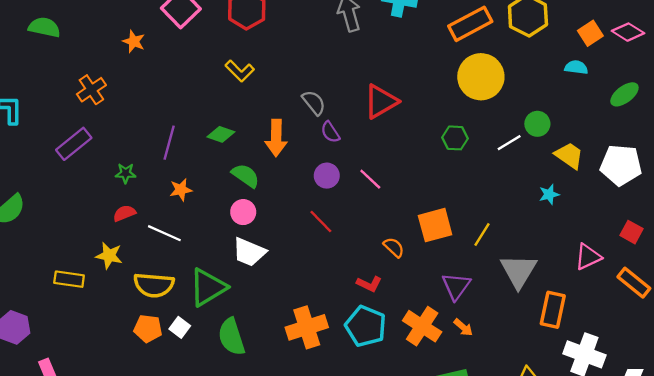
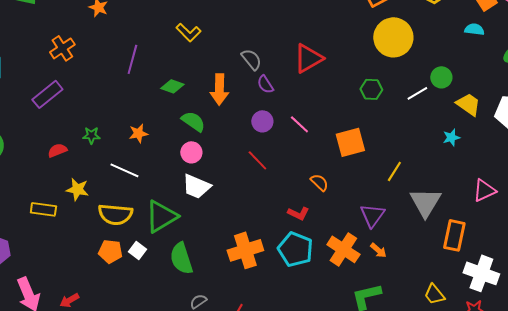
purple line: (169, 143) -> (132, 59), moved
green star: (126, 173) -> (91, 135), moved
red semicircle: (124, 213) -> (57, 150), moved
orange square: (435, 225) -> (350, 142), moved

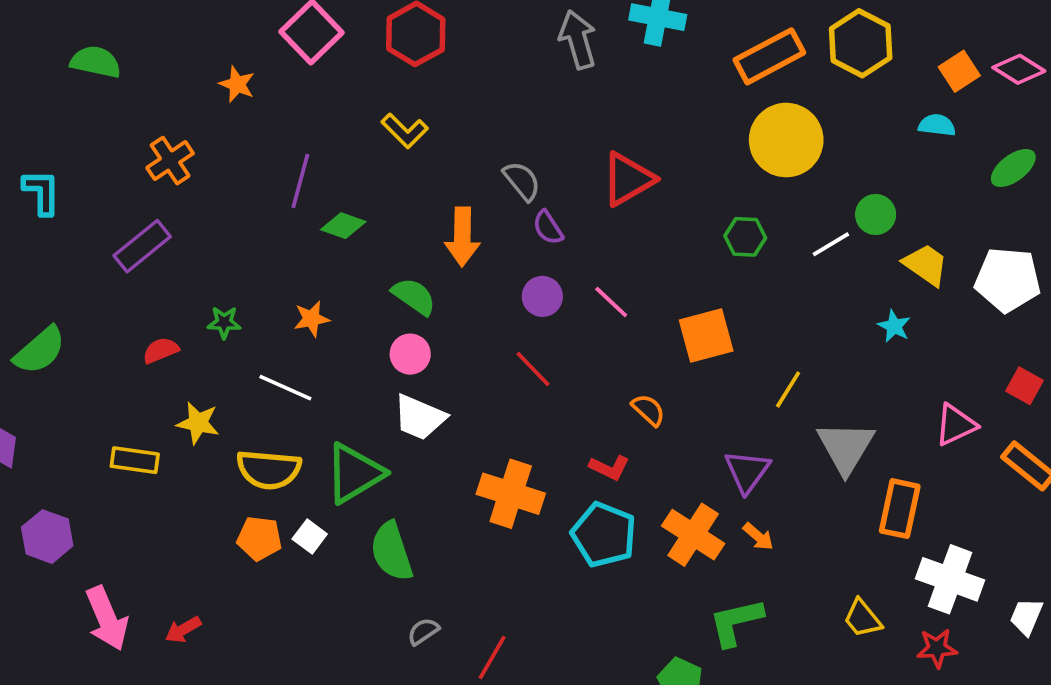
green diamond: (172, 86) -> (343, 226), moved
cyan star: (451, 137) -> (894, 326), turned -30
orange cross: (245, 250) -> (511, 494), moved, turned 36

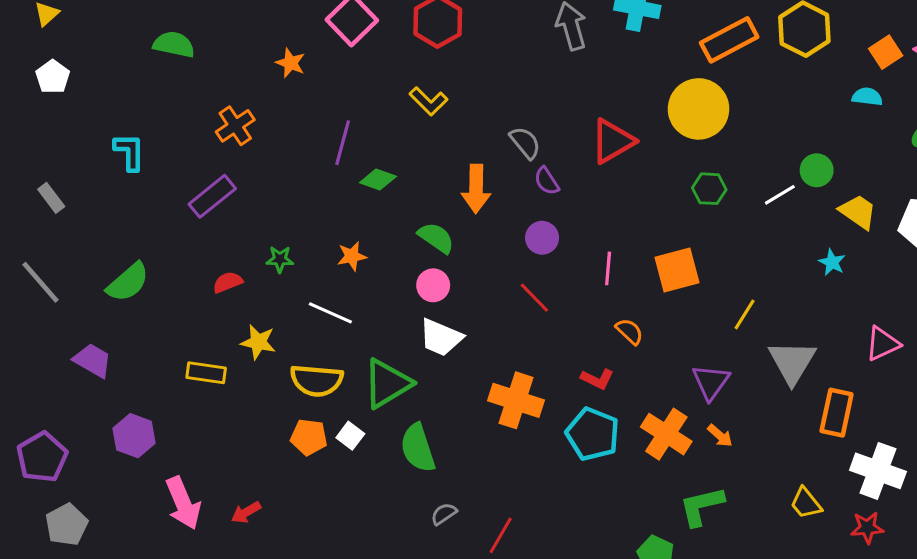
yellow circle: (786, 140) -> (699, 109), moved
pink line: (611, 302) -> (608, 268), moved, turned 52

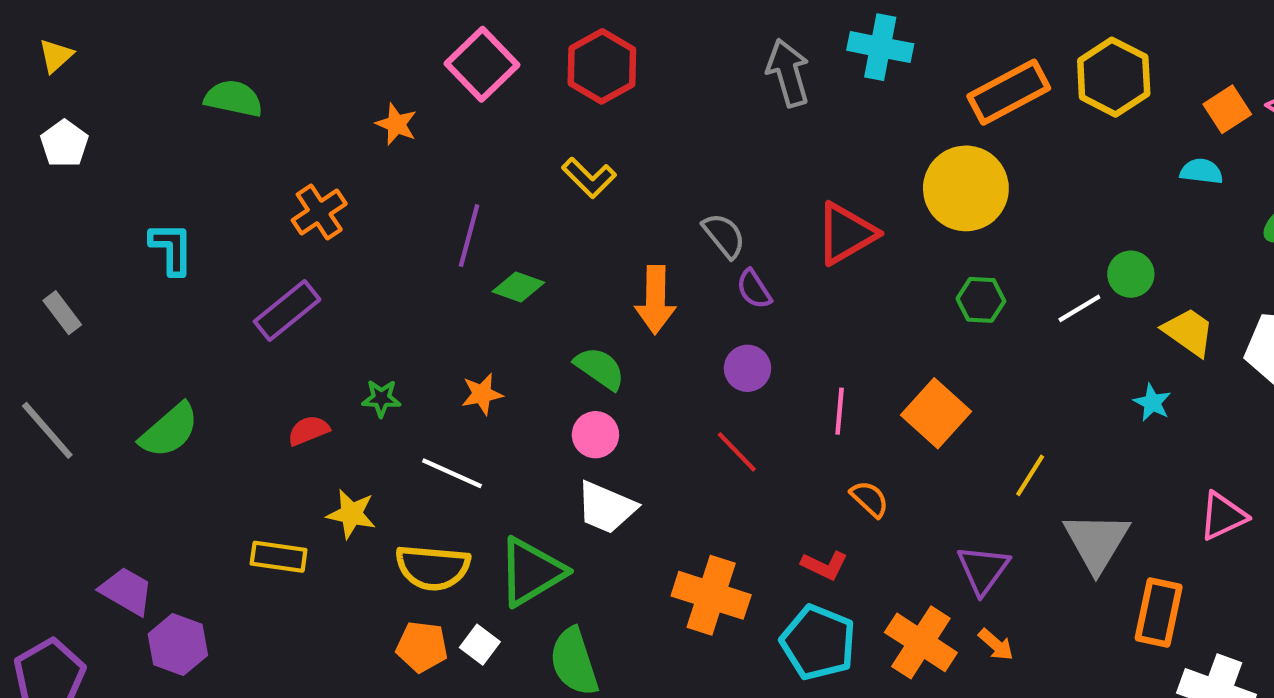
orange square: (677, 270) -> (936, 413), turned -33
purple trapezoid: (93, 360) -> (126, 591), moved

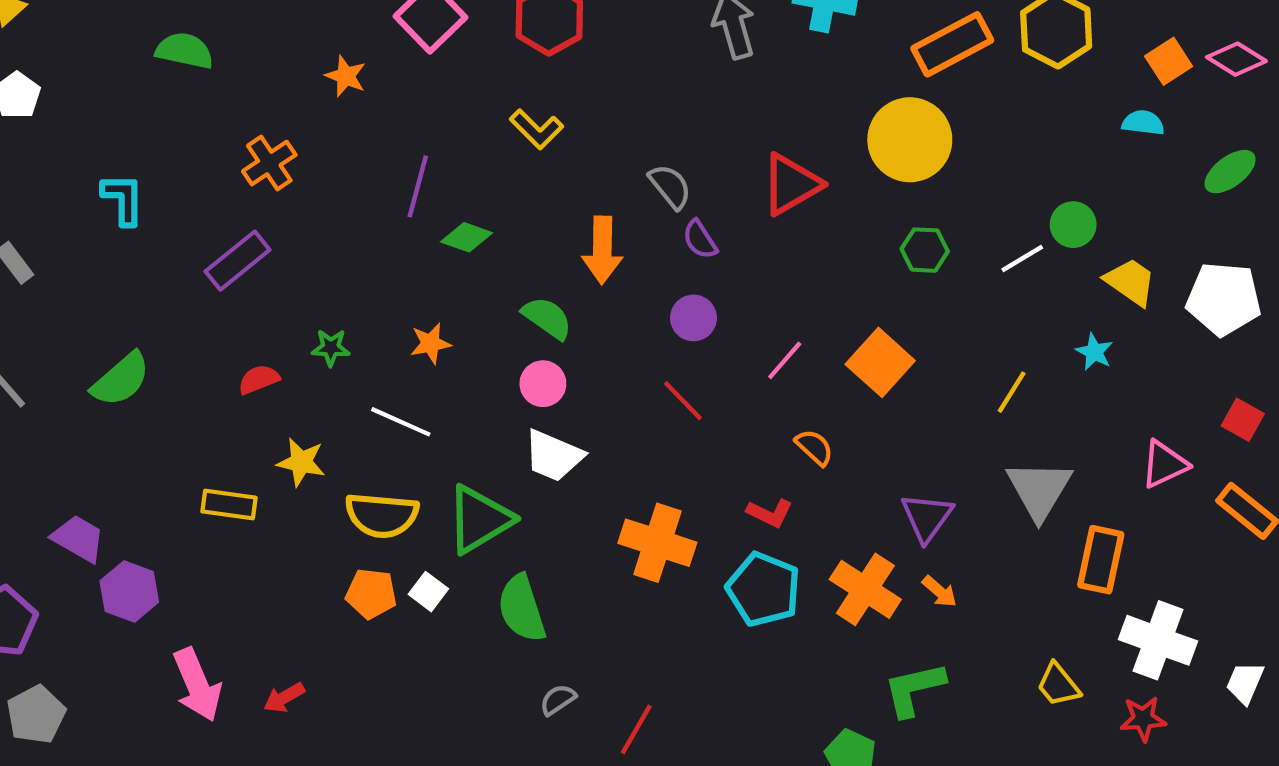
pink line: (840, 411) -> (785, 360), turned 36
yellow line: (1030, 475) -> (1012, 392), moved

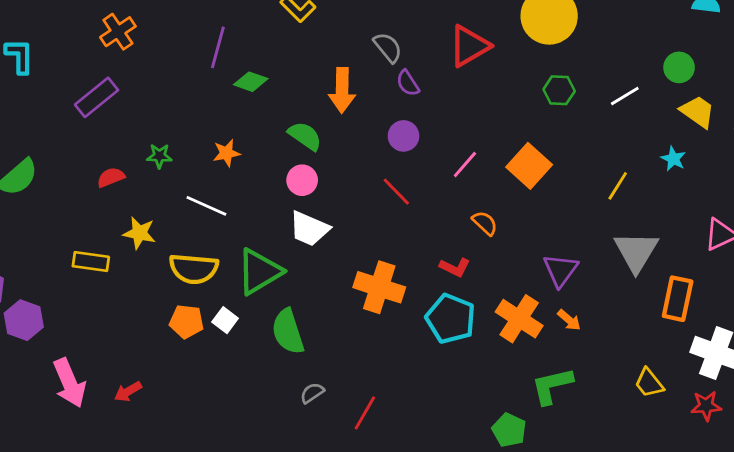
green circle: (1073, 225) -> (679, 67), moved

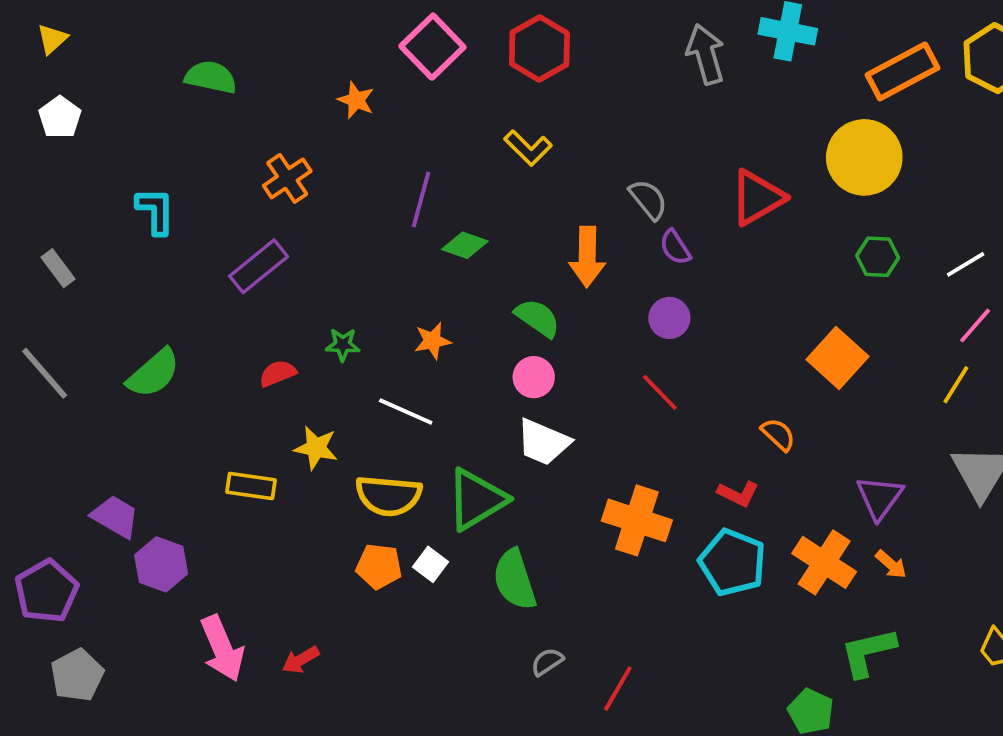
pink line: (465, 164) -> (975, 326), moved

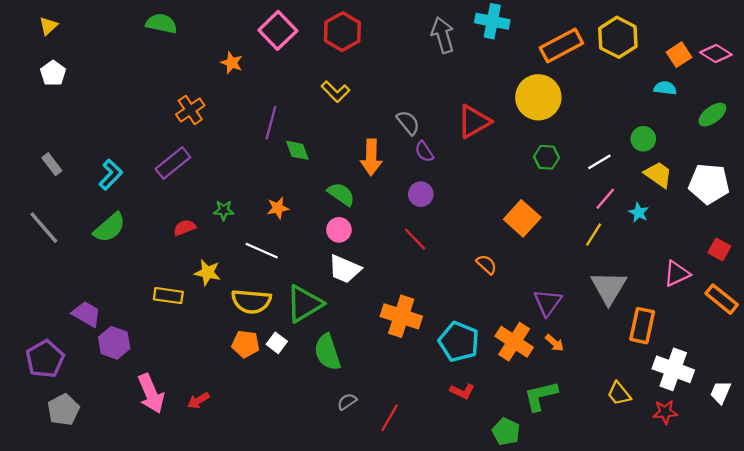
green semicircle: (211, 77) -> (161, 24), moved
cyan L-shape: (155, 211) -> (111, 175), moved, turned 44
green diamond: (465, 245) -> (297, 150), turned 50
red L-shape: (738, 494) -> (462, 391), moved

